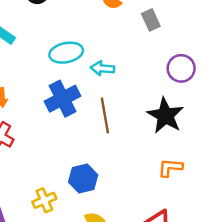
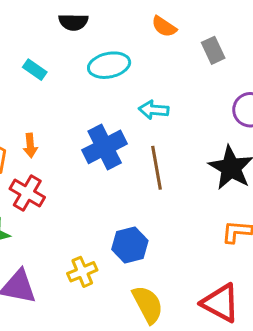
cyan ellipse: (66, 53) -> (109, 65), moved

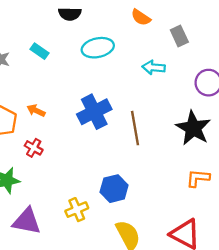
cyan arrow: (154, 110) -> (154, 67), moved
orange arrow: (30, 145) -> (36, 111), turned 120
red cross: (27, 193) -> (34, 148), size x0.7

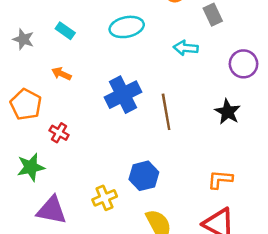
orange arrow: (36, 111) -> (61, 74), moved
black star: (193, 128) -> (228, 112), size x0.7
orange L-shape: (198, 178) -> (220, 179), moved

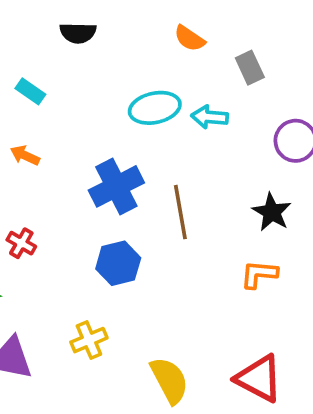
cyan ellipse: (127, 27) -> (155, 108), moved
blue hexagon: (144, 176) -> (118, 263), moved
orange L-shape: (220, 179) -> (259, 274), moved

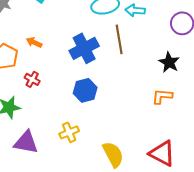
orange arrow: (25, 155) -> (34, 42), moved
brown line: (180, 212) -> (119, 39), moved

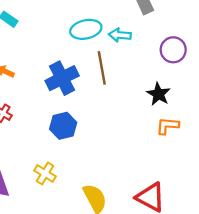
orange L-shape: (162, 96) -> (168, 126), moved
yellow cross: (69, 132) -> (45, 173), turned -36

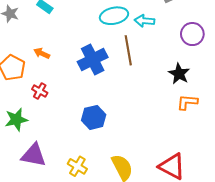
blue hexagon: (63, 126) -> (94, 117), moved
yellow cross: (45, 173) -> (77, 166), moved

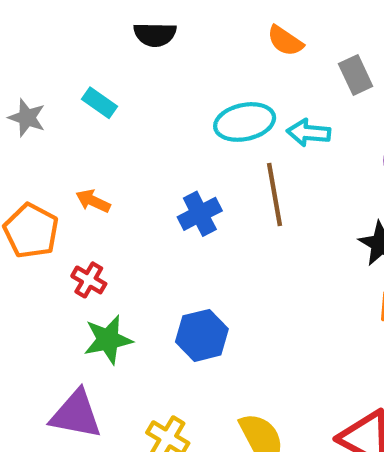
blue cross: (93, 59) -> (200, 214), size x0.7
green star: (16, 120) -> (108, 340), moved

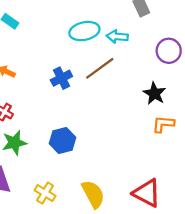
brown line: (274, 195) -> (100, 68), turned 64

